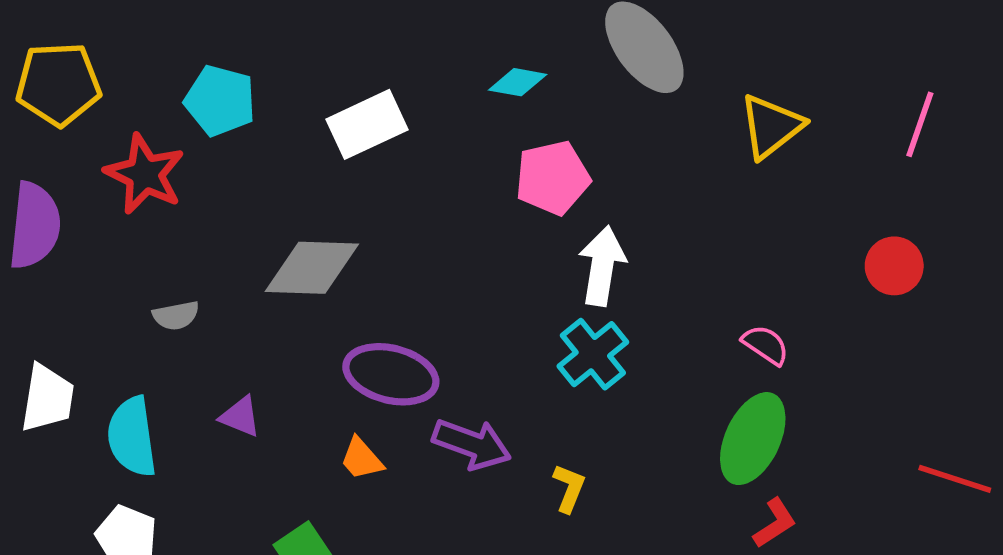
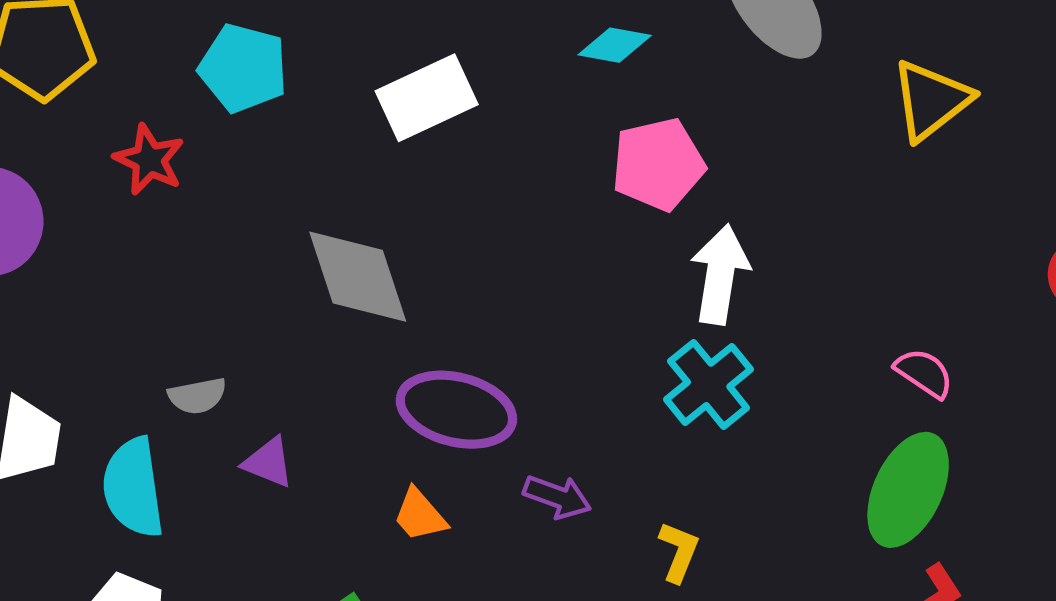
red star: (145, 174) -> (149, 160), size x0.7
gray diamond: (312, 268) -> (358, 277), turned 70
gray semicircle: (176, 315) -> (197, 396), moved
purple arrow: (472, 444) -> (557, 497), size x0.7

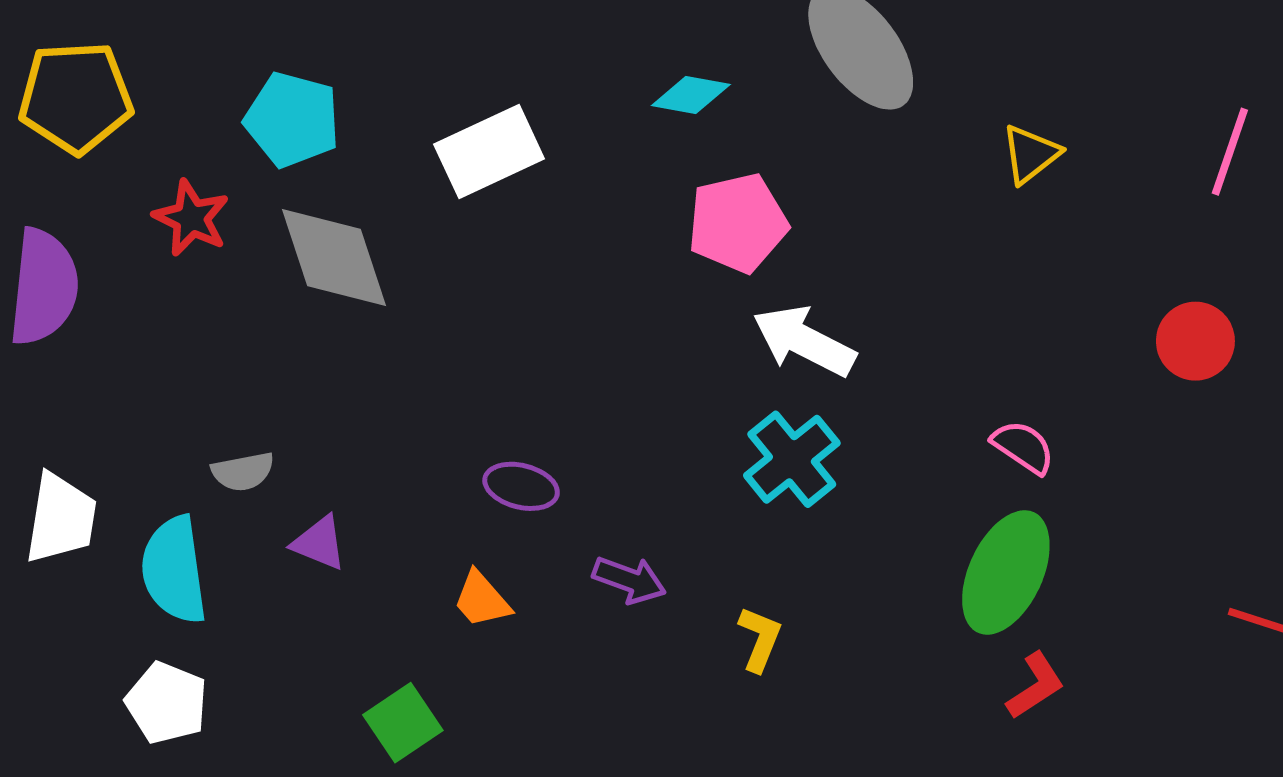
yellow triangle: (931, 100) -> (1031, 154), size x0.7
white arrow: (720, 274) -> (804, 341), turned -72
gray diamond: (358, 277) -> (334, 257), moved
purple ellipse: (456, 410) -> (521, 486), size x0.6

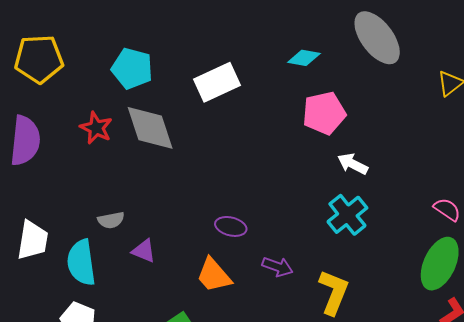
red star: (191, 218) -> (96, 128), moved
white arrow: (804, 341) -> (353, 164), size x0.7
orange trapezoid: (482, 600) -> (214, 275), size x1.4
yellow L-shape: (760, 639) -> (334, 292), size x1.6

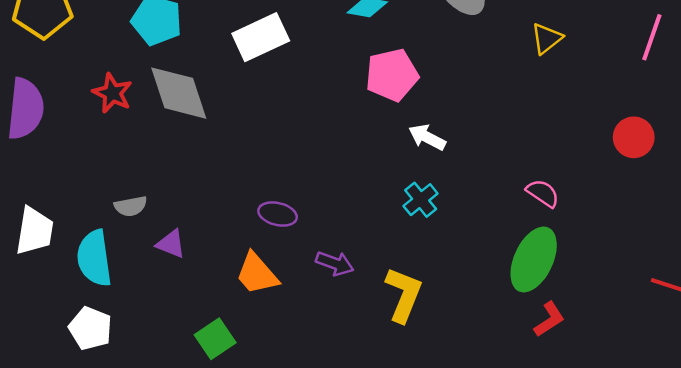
cyan cross: (347, 215) -> (421, 200), size x0.7

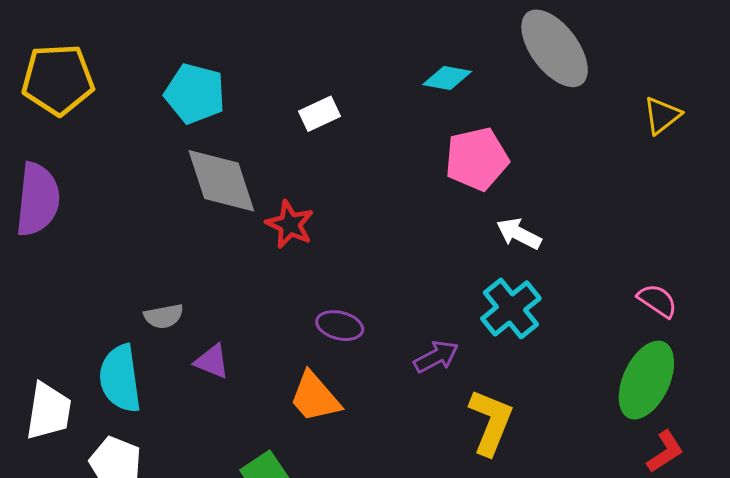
white rectangle: (261, 37) -> (319, 114), size x0.6
red star: (112, 93) -> (290, 224), moved
cyan cross: (421, 200) -> (511, 308), size x1.4
white trapezoid: (35, 231) -> (49, 411), moved
purple arrow: (335, 263) -> (436, 357), moved, turned -48

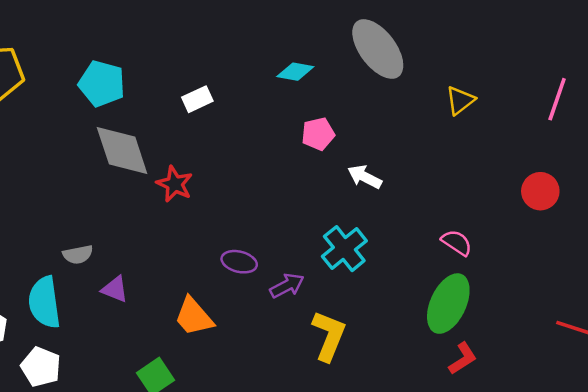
pink pentagon: (477, 159) -> (318, 134), size x0.7
white arrow: (519, 234) -> (365, 177), moved
purple ellipse: (340, 326) -> (239, 262), moved

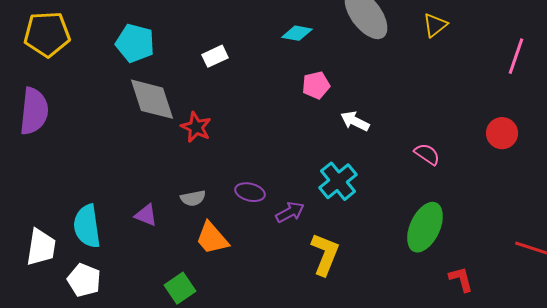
yellow triangle: (460, 100) -> (435, 25), moved
pink semicircle: (457, 243) -> (427, 154), moved
gray semicircle: (78, 255) -> (193, 198), moved
red L-shape: (463, 358) -> (461, 279), moved, turned -72

